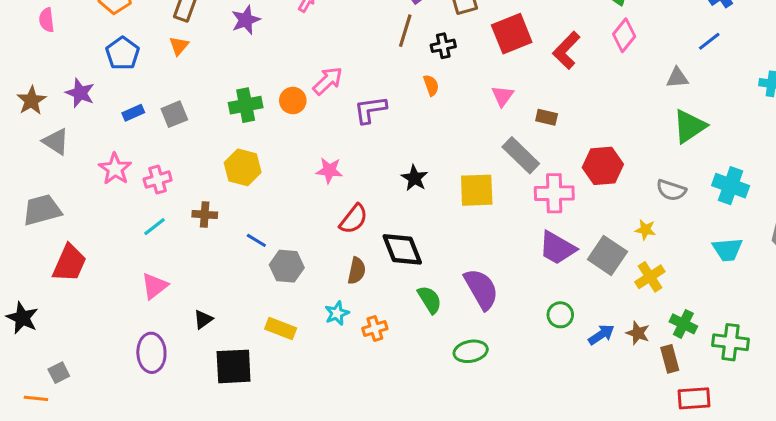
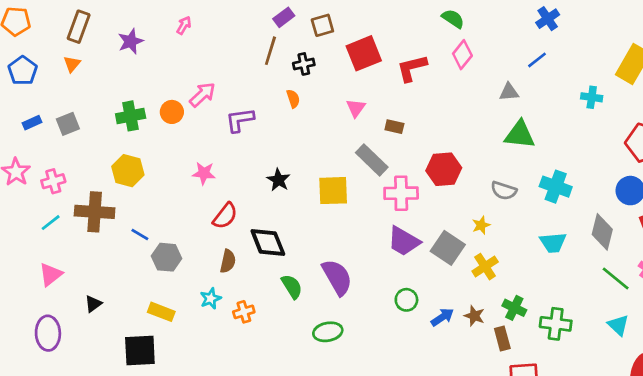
red L-shape: (566, 50) -> (412, 68), turned 32
green triangle: (689, 126) -> (520, 135), turned 40
brown cross: (205, 215) -> (95, 212), size x1.8
yellow star: (645, 230) -> (481, 225), turned -30
black square: (234, 366) -> (140, 350), moved

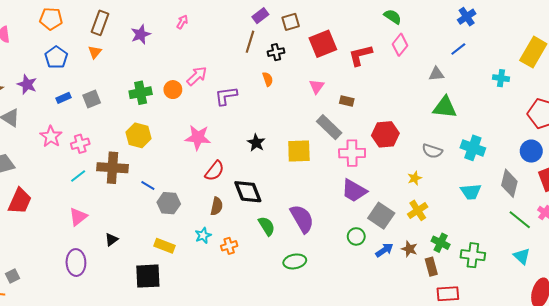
pink star: (204, 173) -> (198, 137), size x1.4
gray square: (448, 248) -> (381, 216), moved

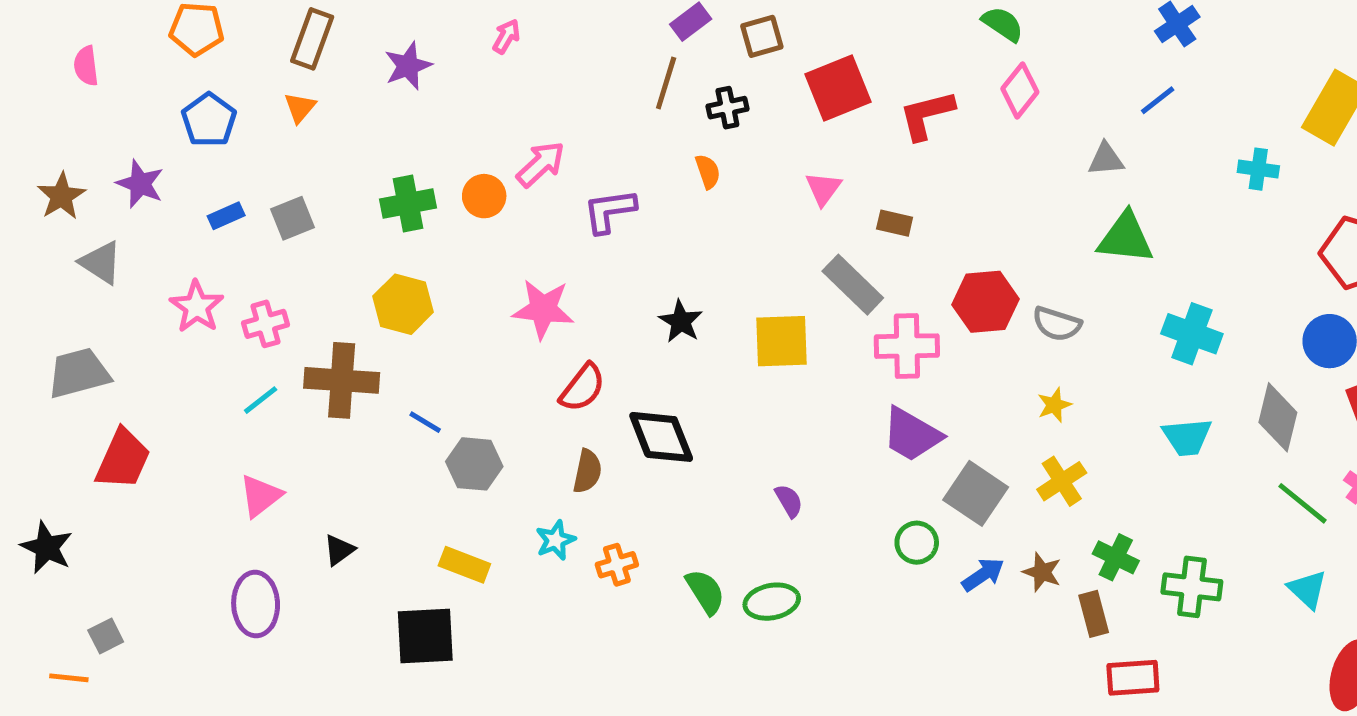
gray semicircle: (432, 151) -> (1057, 324), moved
purple semicircle: (302, 219) -> (789, 501), size x0.5
green semicircle: (267, 226) -> (705, 592), moved

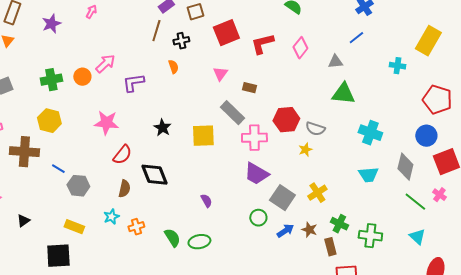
pink diamond: (1020, 90) -> (300, 48), moved
yellow star: (1054, 405) -> (305, 150), moved

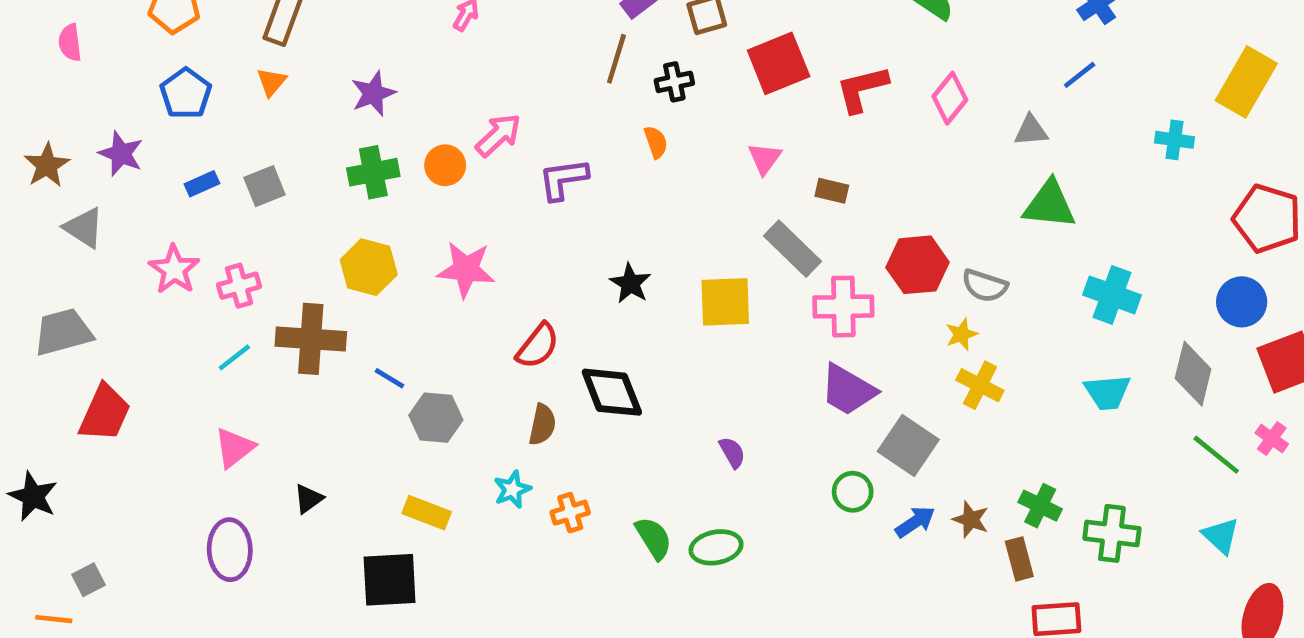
purple star: (51, 24) -> (373, 93), moved
pink star: (106, 123) -> (466, 269), moved
yellow cross: (317, 193) -> (980, 385), moved, turned -30

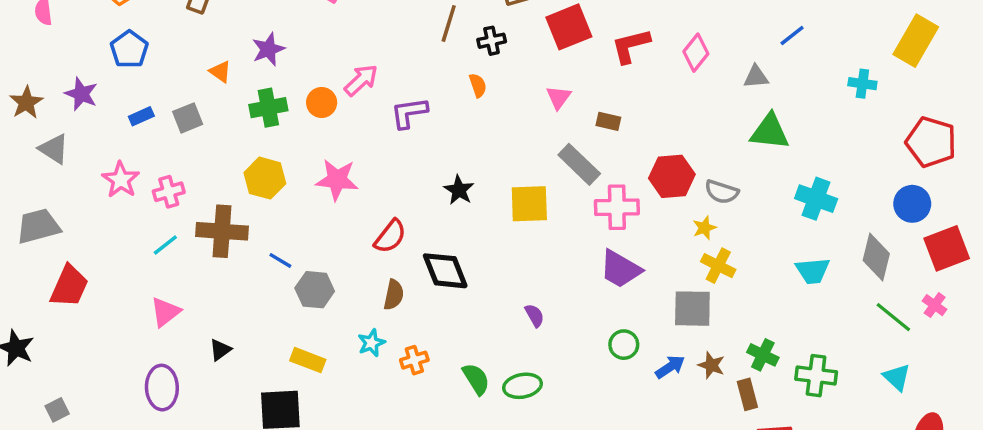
orange triangle: (271, 82) -> (220, 72), moved, turned -35
gray square: (908, 445) -> (692, 309), moved, turned -33

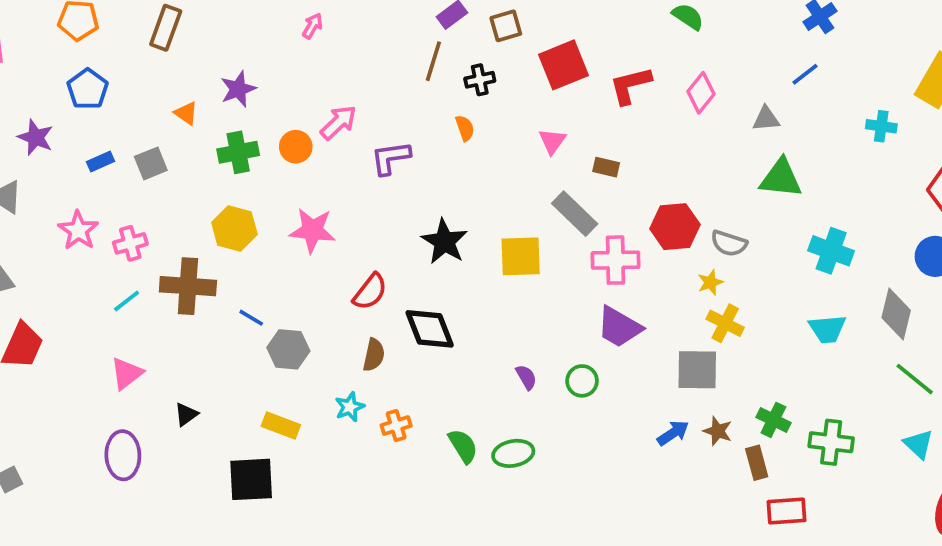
black star: (459, 190) -> (444, 241), size x1.4
green circle: (624, 345) -> (582, 381), moved

